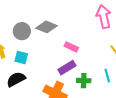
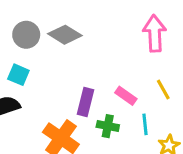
pink rectangle: (71, 47) -> (126, 96), moved
purple rectangle: (67, 68) -> (85, 102), turned -54

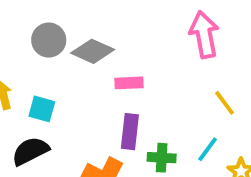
gray circle: (26, 35) -> (49, 40), moved
pink rectangle: (126, 96) -> (129, 83), moved, turned -30
cyan line: (145, 124) -> (208, 149), turned 50

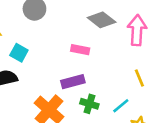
gray diamond: (93, 51) -> (102, 20), moved
purple rectangle: (130, 132) -> (73, 82), turned 55

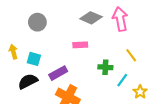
purple rectangle: (73, 82) -> (58, 73), moved
green cross: (89, 104) -> (105, 67), moved

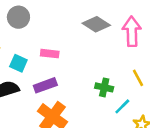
gray circle: (37, 22) -> (18, 17), moved
pink rectangle: (80, 45) -> (50, 54), moved

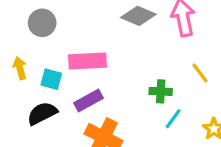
pink rectangle: (50, 54) -> (88, 61), size x1.6
cyan line: (122, 106) -> (173, 119), moved

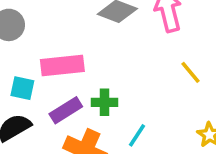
green cross: (161, 91) -> (105, 102), moved
cyan line: (173, 119) -> (137, 135), moved

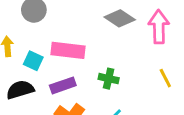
green cross: (105, 102) -> (109, 79), moved

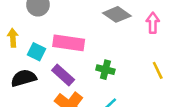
pink arrow: (159, 27) -> (153, 23), size x0.7
purple rectangle: (63, 85) -> (63, 75), turned 60

